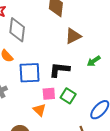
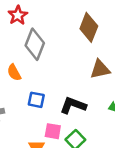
blue square: (30, 73) -> (36, 100), size x0.6

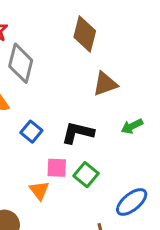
blue square: (36, 100) -> (31, 132), turned 35

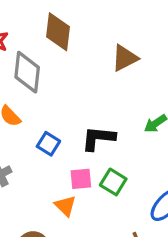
brown diamond: (85, 34) -> (58, 32), moved
brown triangle: (105, 84) -> (125, 58), moved

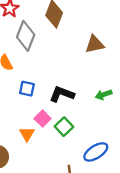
blue square: (48, 144) -> (27, 89), turned -35
pink square: (81, 179) -> (43, 119), turned 35

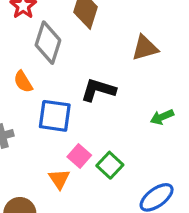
blue square: (27, 89) -> (55, 116), size x1.5
black L-shape: (62, 94) -> (98, 90), moved

